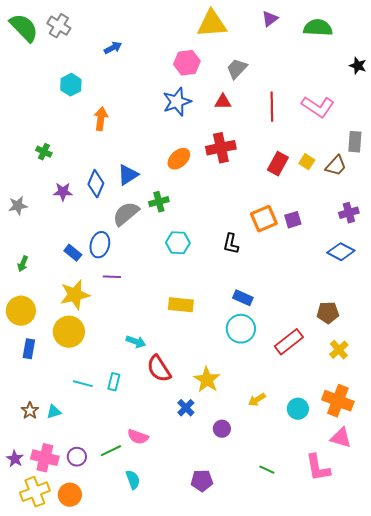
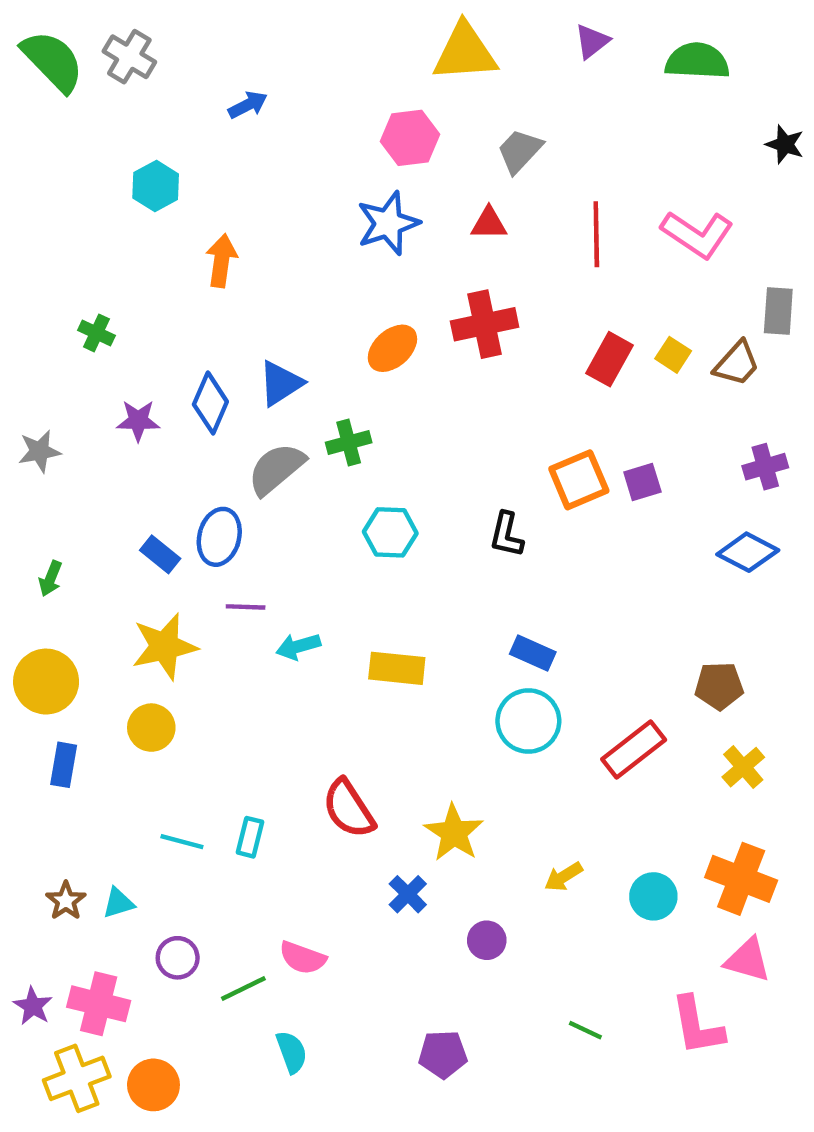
yellow circle: (69, 332) -> (151, 728), size x0.7
cyan arrow: (136, 342) -> (298, 646), moved, turned 144
purple circle: (77, 457) -> (178, 958), moved

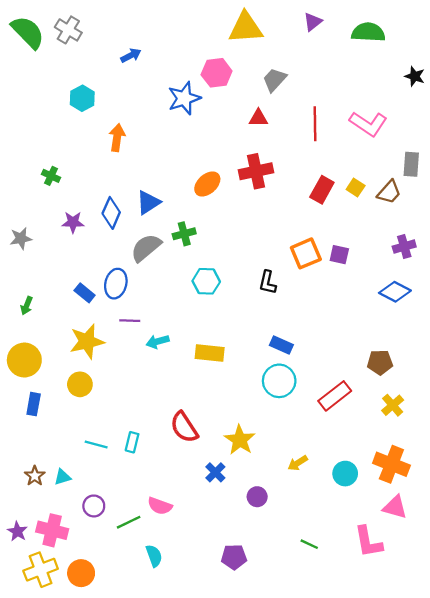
blue star: (388, 223) -> (184, 98), moved
purple square: (642, 482) -> (339, 255), turned 30

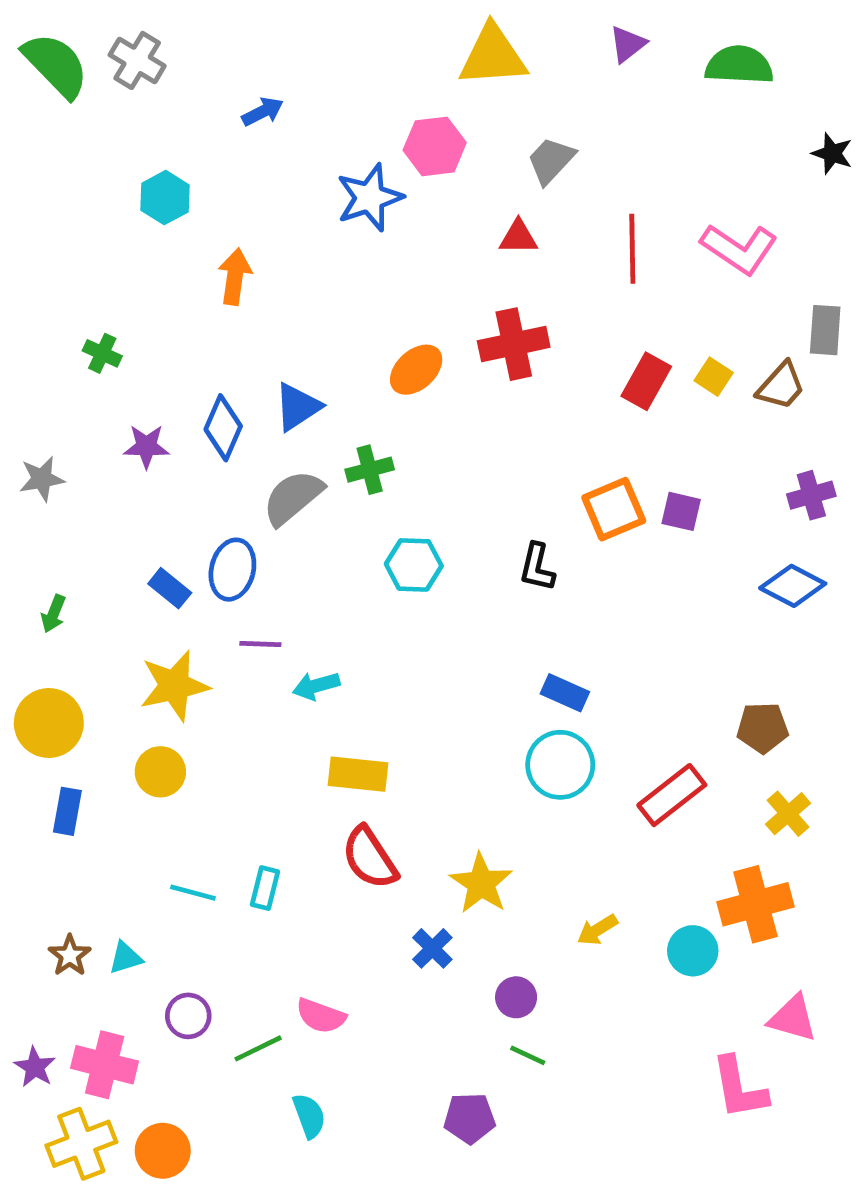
yellow rectangle: (210, 353) -> (358, 774), moved
orange cross: (391, 464) -> (755, 904), moved, turned -36
green line: (309, 544) -> (528, 1055), moved

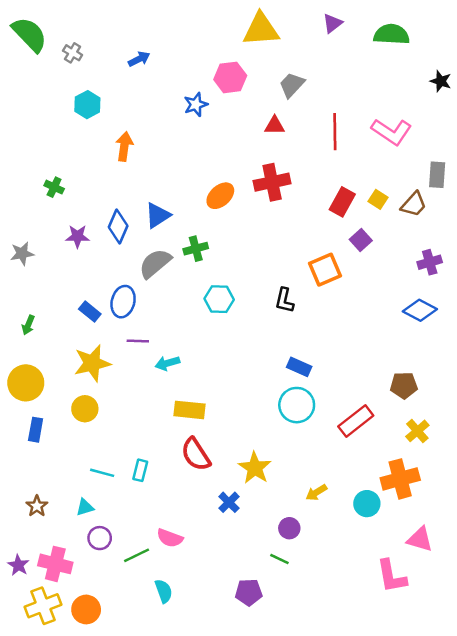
gray cross: (137, 60) -> (73, 53), moved, size x0.7
blue star: (370, 198) -> (196, 105), size x0.7
purple square: (681, 511) -> (361, 240), moved, turned 35
cyan triangle: (125, 958) -> (85, 507), moved
purple circle: (516, 997) -> (289, 528), moved

